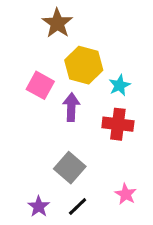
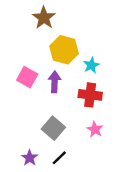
pink square: (40, 85) -> (27, 77), moved
pink star: (126, 194) -> (95, 129), moved

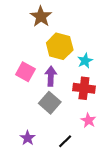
gray square: (53, 128) -> (50, 103), moved
purple star: (30, 158) -> (28, 138), moved
black line: (59, 158) -> (65, 141), moved

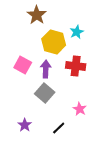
cyan star: (85, 61) -> (77, 32), moved
red cross: (84, 88) -> (76, 66), moved

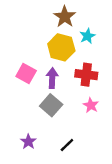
brown star: (37, 15) -> (65, 17), moved
pink star: (80, 109) -> (91, 105), moved

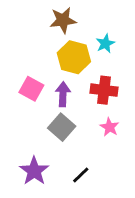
brown star: (65, 17) -> (63, 20), moved, turned 30
purple star: (28, 142) -> (34, 171), size x1.5

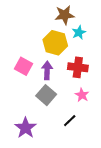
brown star: (63, 20) -> (65, 15), moved
black line: (81, 175) -> (70, 121), moved

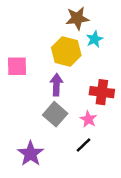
pink square: (23, 66) -> (17, 66), moved, turned -30
red cross: (78, 67) -> (102, 92), moved
pink star: (82, 95) -> (88, 119), moved

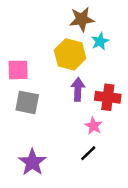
purple arrow: (56, 85) -> (78, 89), moved
gray square: (55, 114) -> (27, 102), moved, turned -30

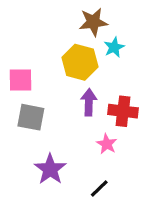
black line: (88, 153) -> (99, 189), moved
purple star: (32, 162) -> (50, 169), moved

